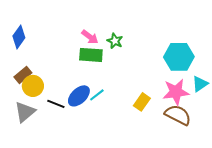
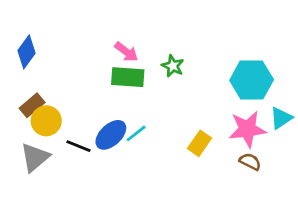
green star: (115, 41) -> (173, 66), moved
brown semicircle: (178, 115) -> (250, 162), size x0.6

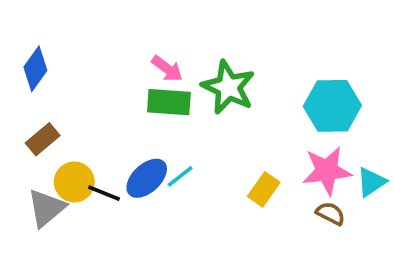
green star: (173, 66) -> (228, 87), size x1.8
cyan triangle: (281, 118) -> (371, 182), moved
yellow circle: (46, 121) -> (74, 182), moved

